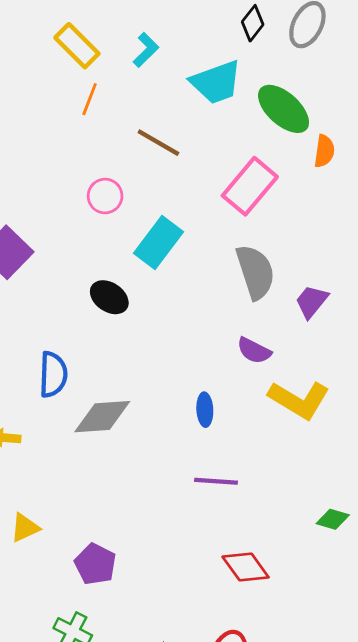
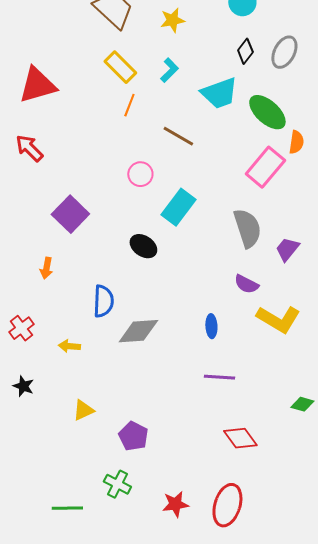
pink rectangle: (250, 186) -> (265, 167), moved

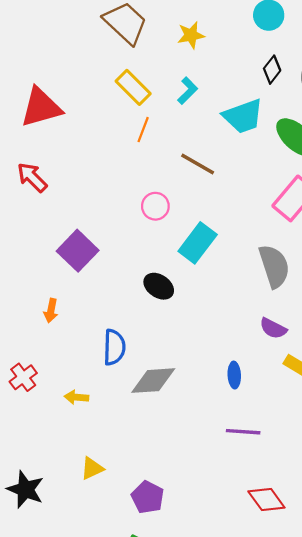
black star: (23, 386) -> (25, 489), moved, size x1.6

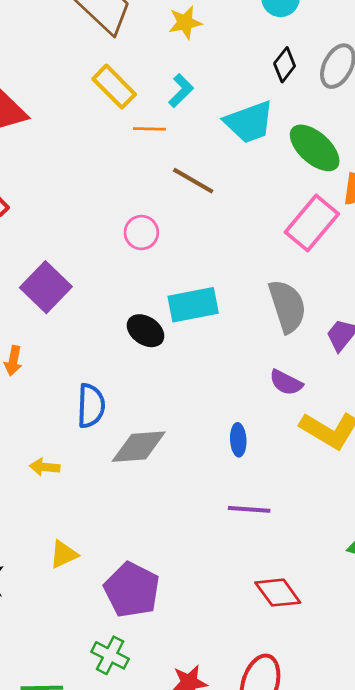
orange line: (143, 130) -> (150, 129), moved, turned 70
cyan rectangle: (198, 243) -> (193, 305), moved, turned 42
purple pentagon: (148, 497) -> (132, 590), size x1.4

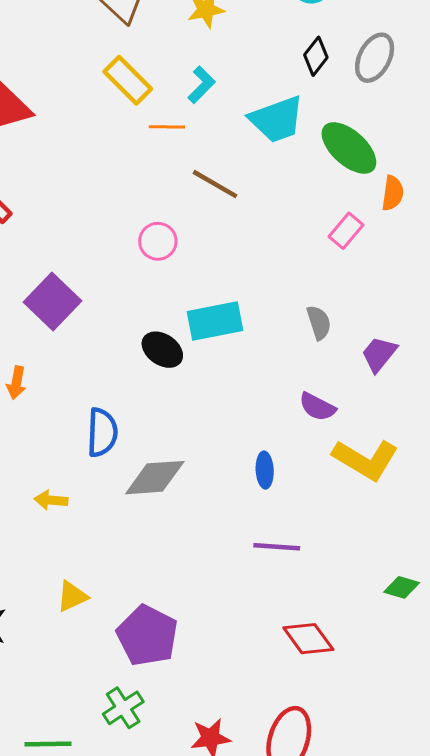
pink rectangle: (312, 223) -> (346, 231), size x0.6
gray semicircle: (287, 306) -> (319, 323), size x0.6
green cross: (110, 655) -> (123, 708), turned 30

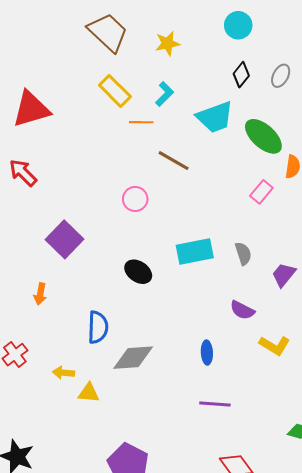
gray ellipse: (375, 58) -> (281, 76), size x0.7
cyan rectangle: (215, 321) -> (195, 252), moved
yellow L-shape: (366, 459) -> (275, 345), size x0.7
yellow triangle: (72, 596) -> (89, 393), moved, turned 30

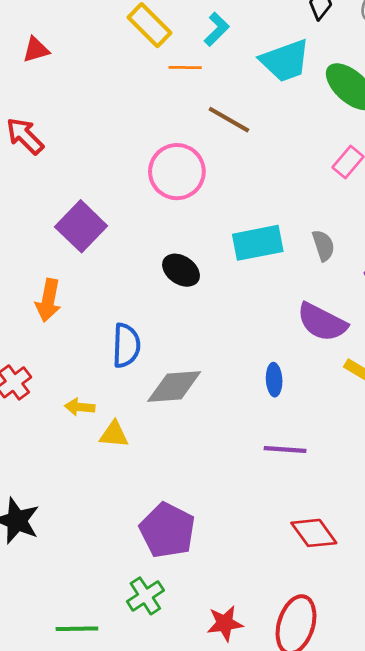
red triangle: (31, 109) -> (36, 50), size x0.5
pink circle: (135, 199) -> (177, 172), size x1.6
orange arrow: (40, 294) -> (48, 300), size x1.4
purple semicircle: (242, 310) -> (322, 322), size x1.5

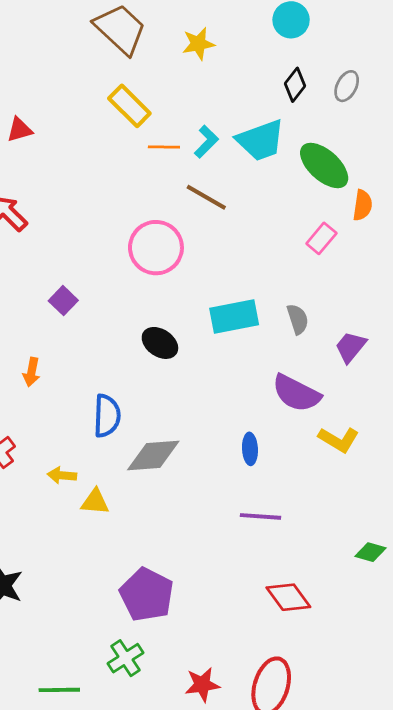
cyan L-shape: (217, 29) -> (206, 142), moved
purple square: (81, 226) -> (63, 301), size x0.6
orange arrow: (48, 300) -> (31, 372), size x0.7

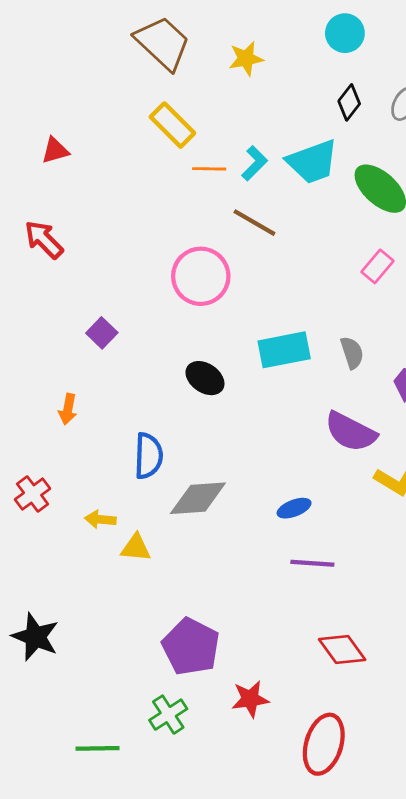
blue ellipse: (250, 449) -> (294, 508), moved, turned 72
red star: (202, 685) -> (250, 699), moved

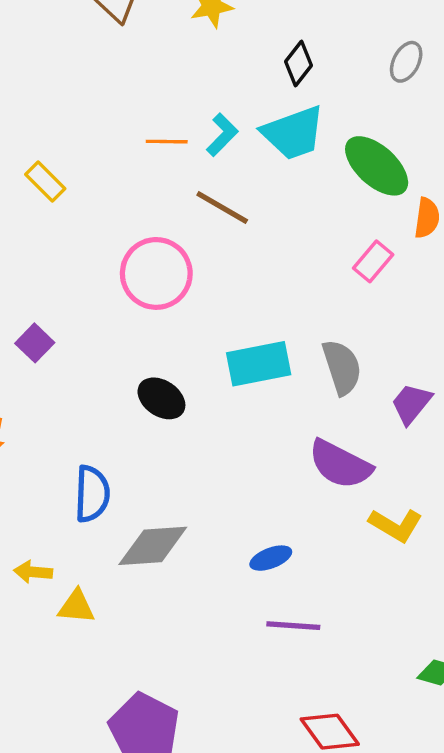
black diamond: (349, 102) -> (299, 64), moved
yellow rectangle: (172, 125) -> (45, 182), moved, size x0.7
gray semicircle: (352, 353) -> (342, 367), size x1.4

